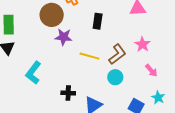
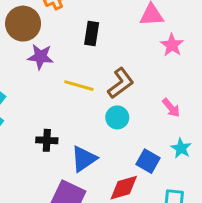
pink star: (142, 44) -> (172, 45), moved

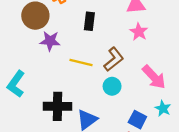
pink star: (172, 45) -> (139, 32), moved
pink arrow: (171, 108) -> (154, 77), size x1.6
black cross: (47, 140) -> (58, 106), size x1.6

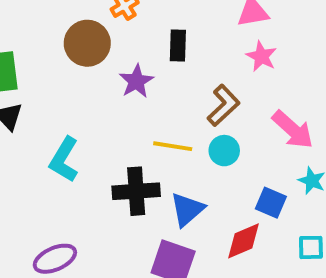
purple star: (50, 41) -> (136, 81), moved, turned -30
yellow line: (81, 62) -> (173, 146), moved

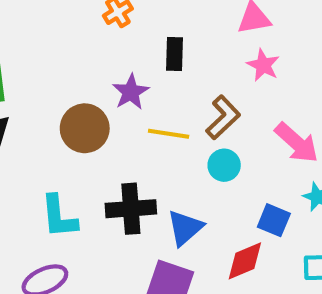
brown circle: (87, 43) -> (85, 128), moved
yellow line: (173, 146) -> (169, 134), moved
cyan L-shape: (64, 160) -> (59, 216), moved, turned -36

